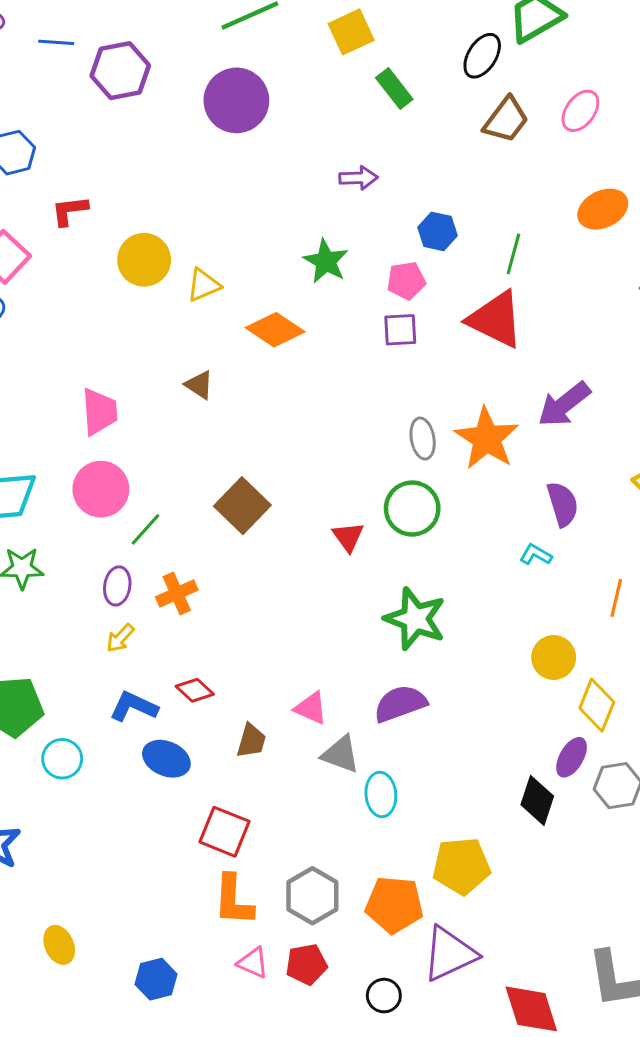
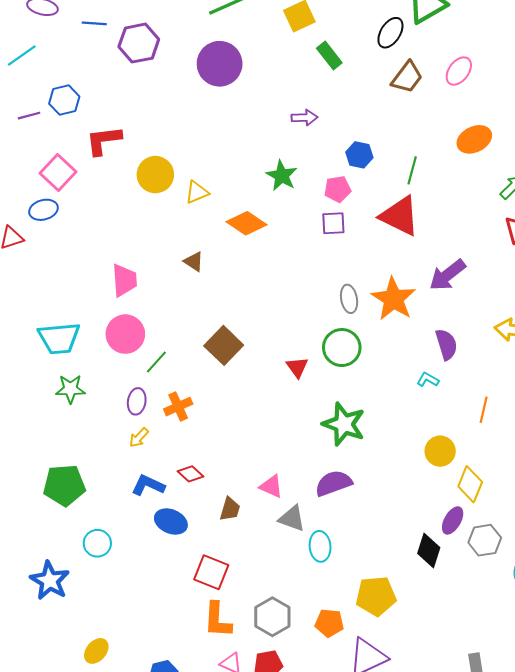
red L-shape: (70, 211) -> (104, 140), size x1.4
cyan circle: (62, 759) -> (97, 543), moved
orange pentagon: (394, 905) -> (329, 623), size x0.7
yellow ellipse: (59, 945) -> (96, 651), turned 65

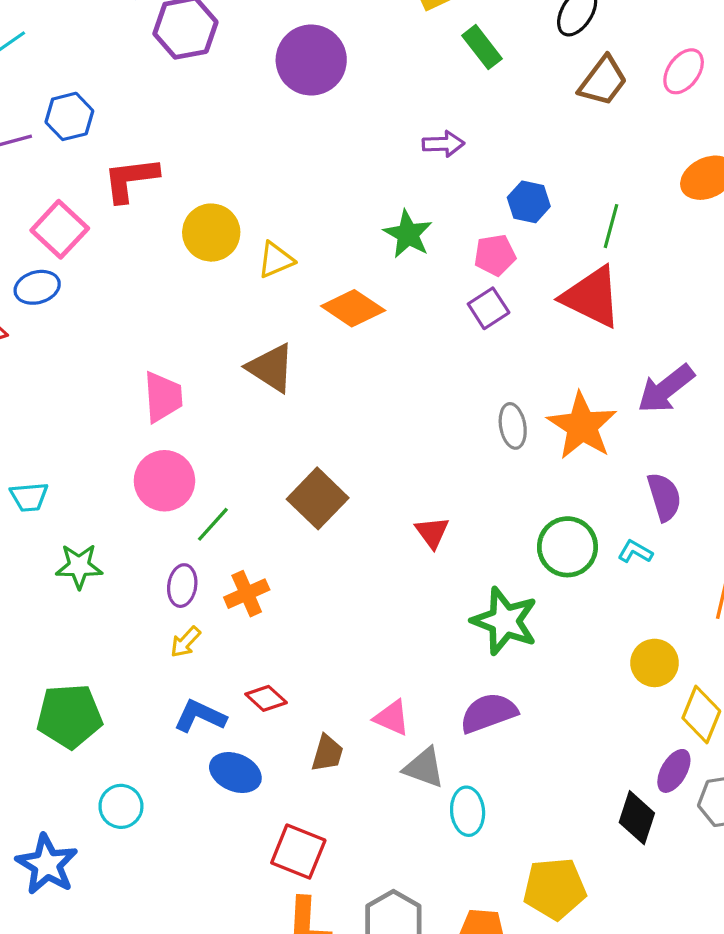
purple square: (333, 223) -> (489, 308), turned -30
brown triangle: (194, 262) -> (271, 368), size x1.6
cyan trapezoid: (59, 338) -> (29, 497), moved, size x0.6
green circle: (342, 348) -> (567, 547), moved

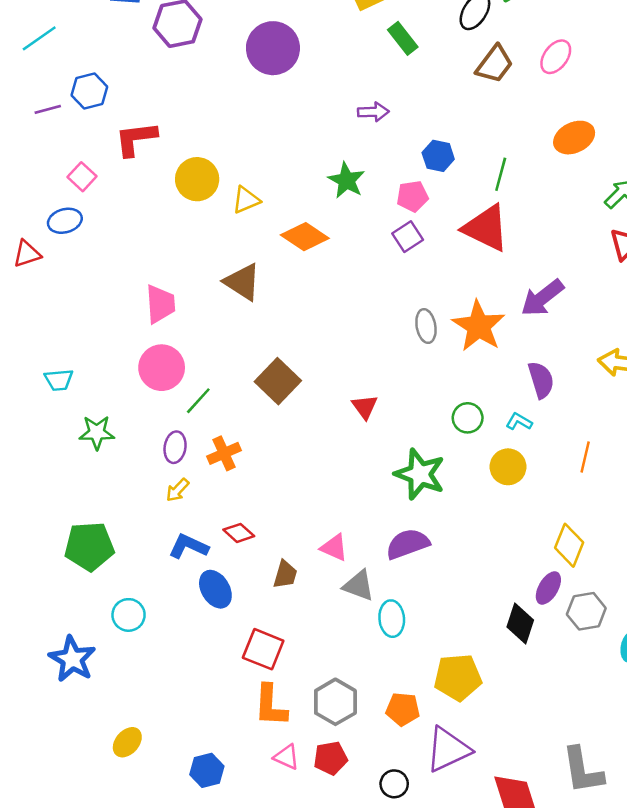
pink square: (60, 229) -> (82, 177), size x0.7
green circle: (567, 547) -> (468, 418), size x0.7
yellow circle: (655, 663) -> (508, 467), moved
blue ellipse: (235, 773) -> (215, 589), turned 36

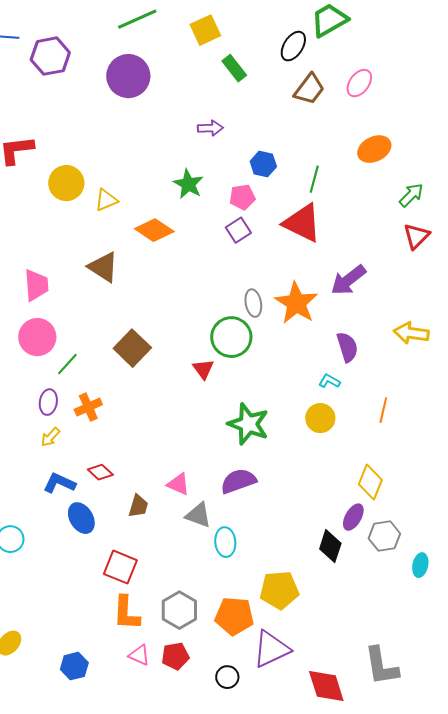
green circle: (468, 418) -> (231, 337), moved, size x1.6
orange pentagon: (403, 709) -> (234, 616), size x1.4

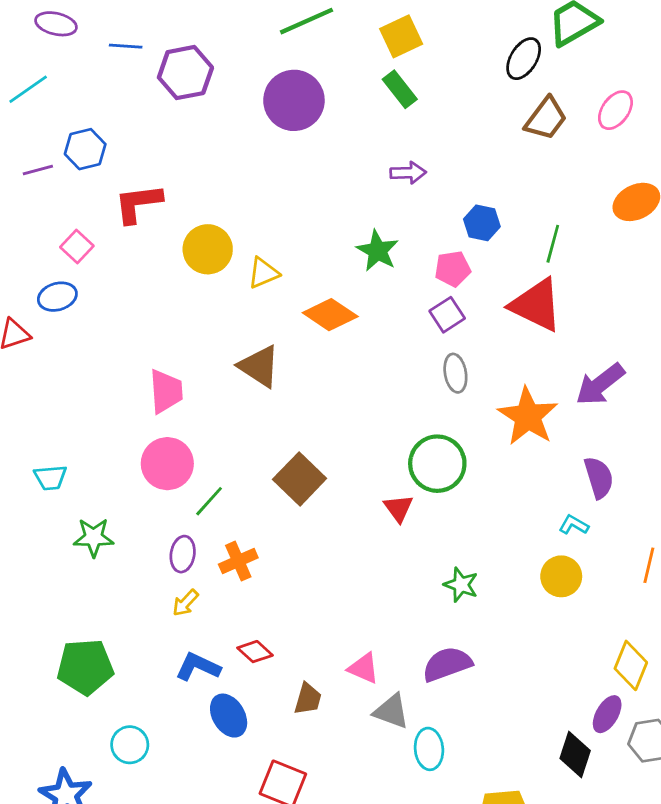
green rectangle: (234, 68) -> (400, 89), moved
gray ellipse: (253, 303) -> (455, 373), moved
green star: (248, 424) -> (461, 585), size x0.6

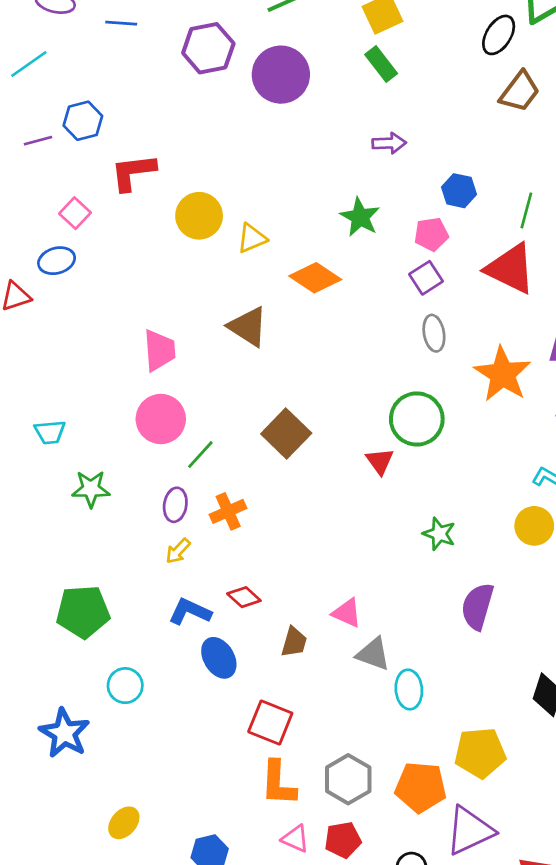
purple hexagon: (185, 73) -> (208, 48), moved
purple semicircle: (447, 664) -> (477, 606), moved, turned -54

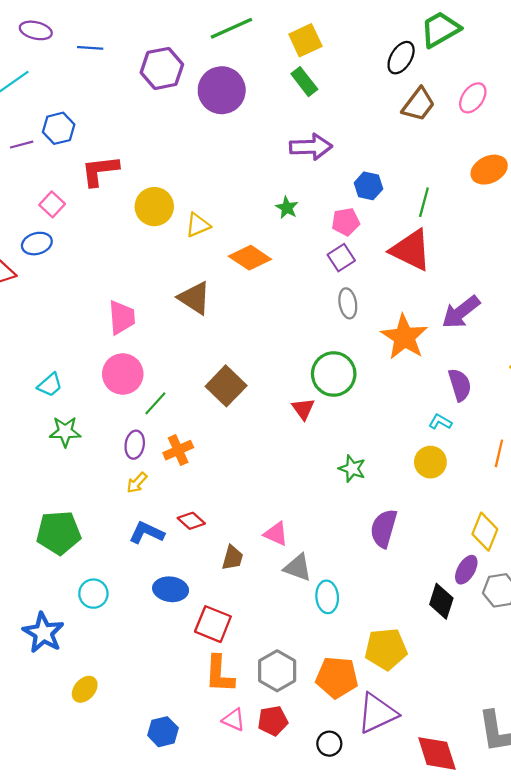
purple arrow: (389, 143) -> (311, 147), size x1.5
green star: (360, 217) -> (287, 208), size x0.7
cyan trapezoid: (50, 432) -> (50, 385), moved, turned -36
blue ellipse: (219, 658) -> (171, 589), moved, turned -52
yellow ellipse: (124, 823) -> (85, 689), moved

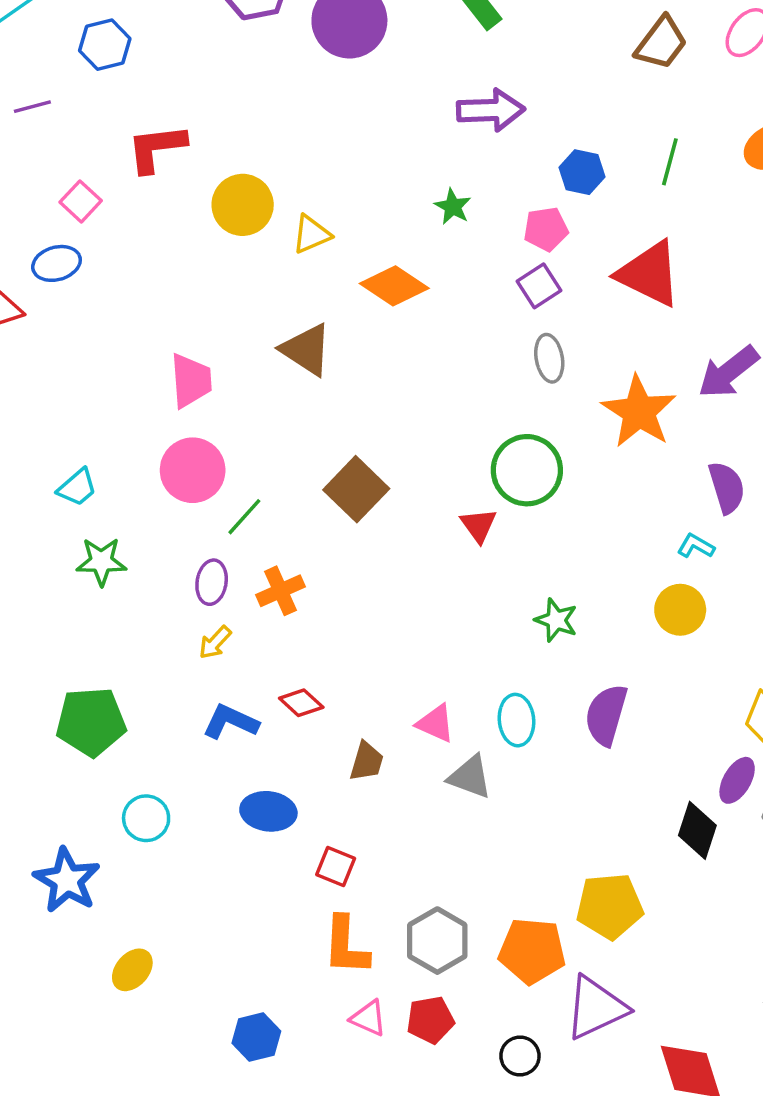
blue hexagon: (59, 128) -> (105, 45), moved
green line: (424, 202) -> (670, 162), moved
cyan ellipse: (327, 597) -> (517, 720), moved
red square: (213, 624) -> (336, 866), size x0.7

